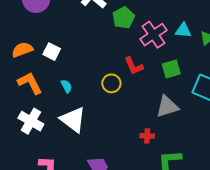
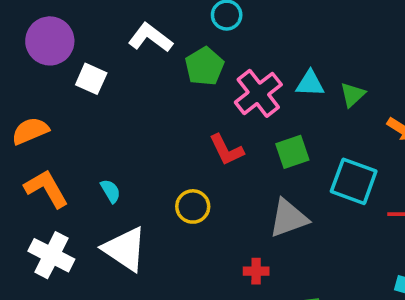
white square: (52, 52) -> (91, 79), moved
yellow circle: (111, 83) -> (193, 206), moved

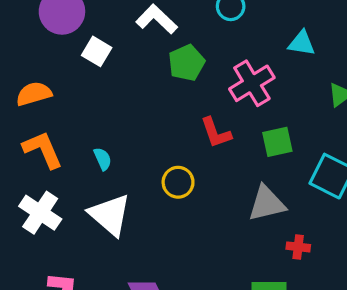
green pentagon: (204, 66) -> (187, 63), moved
cyan triangle: (310, 84) -> (302, 43), moved
red cross: (256, 271) -> (298, 247), moved

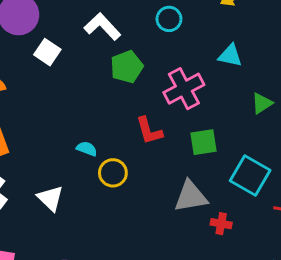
cyan semicircle: (103, 159) -> (87, 149), moved, turned -48
white triangle: (110, 215) -> (50, 198), size x0.7
red cross: (298, 247) -> (221, 224), moved

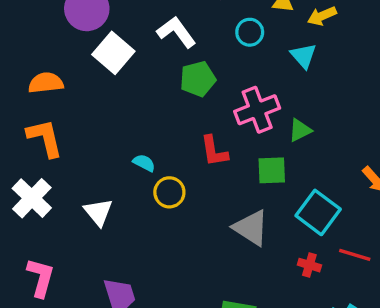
white square: (47, 52) -> (113, 53), size x1.4
cyan triangle: (230, 56) -> (303, 56), moved, turned 30
green triangle: (262, 103) -> (300, 130), moved
gray triangle: (191, 196) -> (251, 228), turned 36
red cross: (221, 224) -> (309, 265), moved

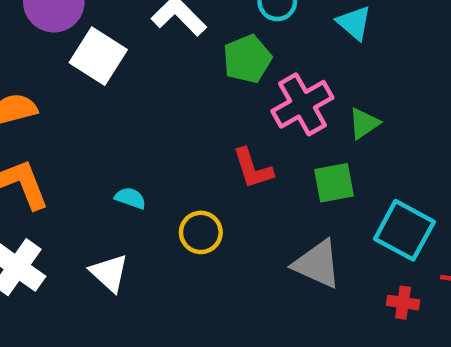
green pentagon: (198, 79) -> (247, 59), moved
cyan semicircle: (144, 163) -> (130, 198), moved

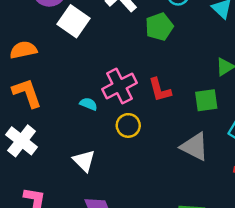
pink cross: (302, 104) -> (119, 86), moved
white triangle: (109, 273) -> (84, 161), moved

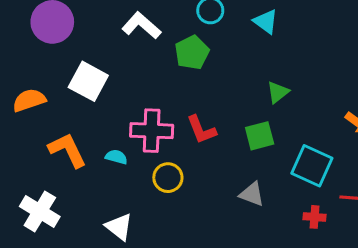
white square: (74, 21) -> (88, 81), moved
pink cross: (119, 86) -> (152, 131), turned 36
orange L-shape: (27, 93) -> (67, 150), moved
gray triangle: (195, 147) -> (252, 194), size x0.7

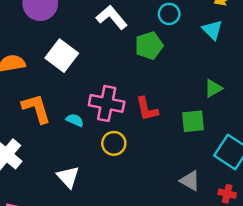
gray triangle: (252, 194) -> (190, 181), moved

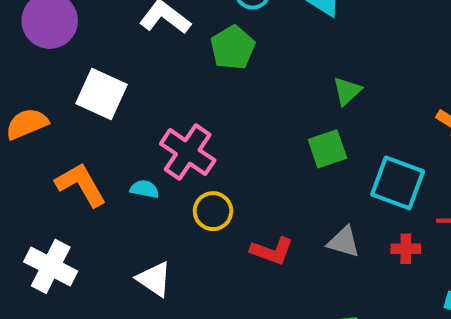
pink cross: (107, 103) -> (188, 152), turned 36
red L-shape: (147, 109) -> (272, 251), moved, turned -44

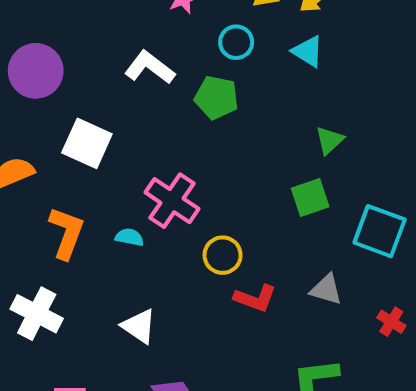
green pentagon: (233, 48) -> (216, 97), turned -30
orange L-shape: (81, 185) -> (66, 233), turned 50
yellow circle: (213, 211) -> (223, 255), moved
red cross: (406, 249) -> (391, 322), moved, turned 32

